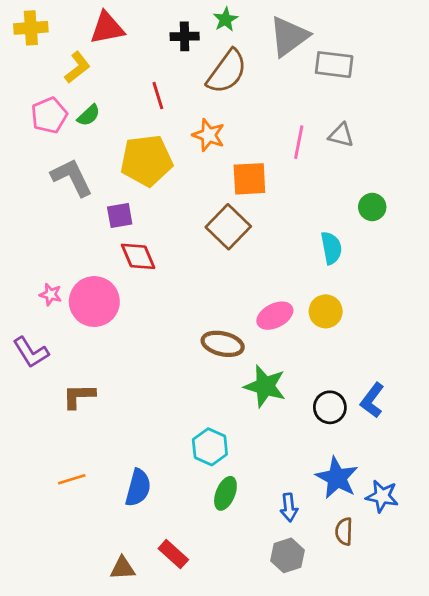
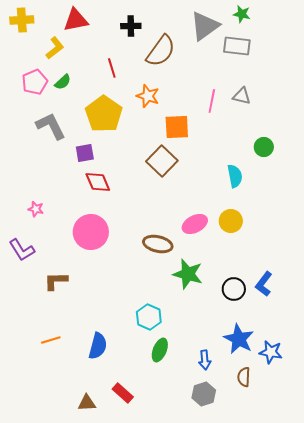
green star: (225, 19) -> (242, 14), moved, turned -30
yellow pentagon: (146, 160) -> (104, 114), turned -30
pink circle: (94, 302) -> (91, 232), moved

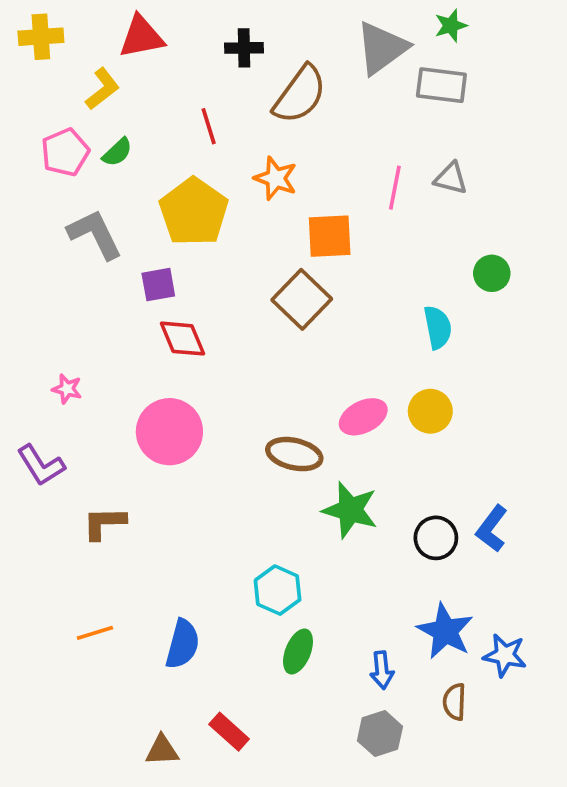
green star: (242, 14) -> (451, 26), turned -30

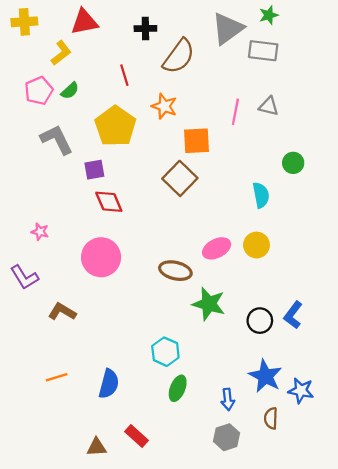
brown L-shape: (104, 523) -> (62, 312), turned 32

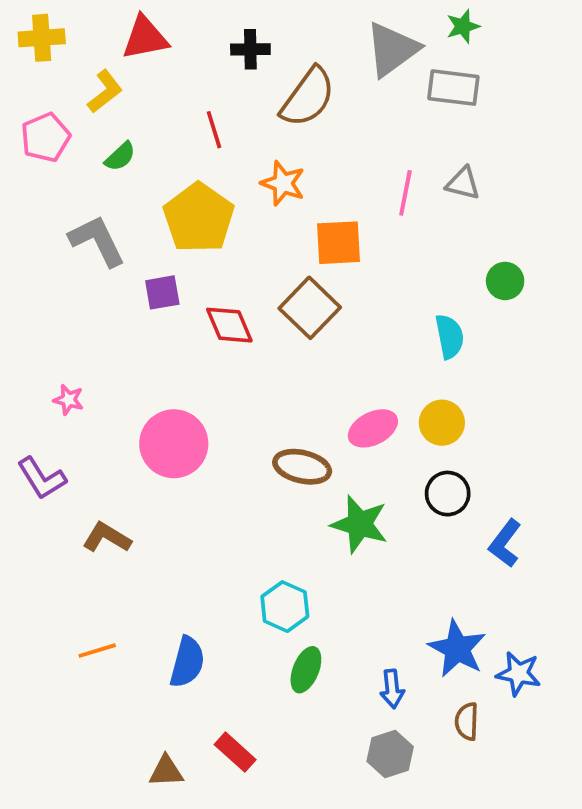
pink pentagon: (39, 91) -> (45, 137), moved
red diamond: (109, 202) -> (229, 325), moved
black circle: (260, 321) -> (448, 494), moved

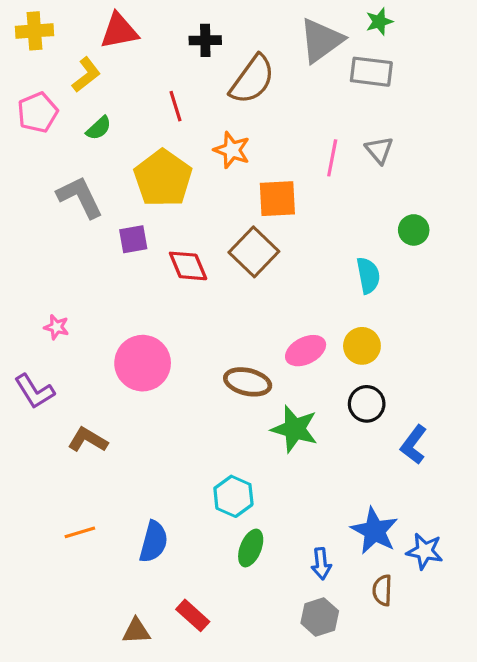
gray triangle: (463, 183) -> (379, 150), turned 36

